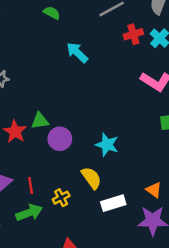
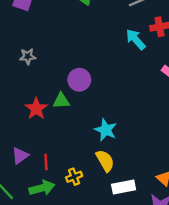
cyan arrow: (77, 53) -> (136, 39), moved
purple circle: (60, 139) -> (79, 80), moved
cyan star: (107, 145) -> (106, 130), moved

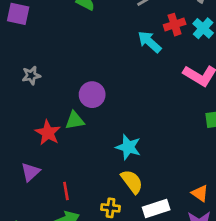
purple triangle: (20, 156) -> (30, 172), moved
yellow cross: (74, 177) -> (110, 208), moved, turned 35

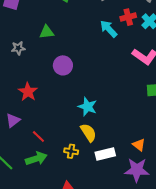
green triangle: (75, 121) -> (47, 32), moved
red line: (66, 191) -> (38, 136), turned -40

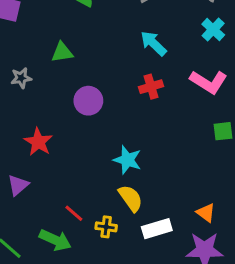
red cross: (128, 17) -> (151, 87), moved
red line: (38, 136) -> (74, 213), moved
green arrow: (36, 159) -> (55, 240), turned 45

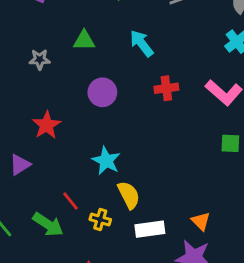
cyan arrow: (153, 43) -> (142, 43), moved
cyan star: (127, 160) -> (106, 161), moved

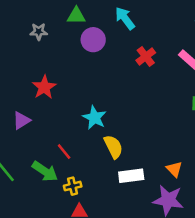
red cross: (166, 88) -> (146, 56), turned -30
purple circle: (102, 92) -> (93, 40), moved
yellow cross: (100, 220) -> (73, 186), moved, turned -30

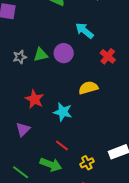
green triangle: (76, 16) -> (41, 55), moved
cyan star: (94, 118) -> (63, 112), moved
yellow semicircle: (113, 147) -> (88, 88), moved, turned -66
yellow cross: (73, 186) -> (87, 163), moved

